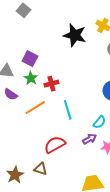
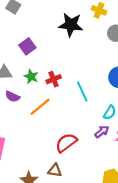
purple square: (30, 59) -> (27, 46), moved, turned 35
cyan line: (68, 110) -> (82, 92), moved

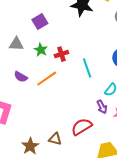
purple semicircle: (12, 97) -> (21, 77), moved
purple arrow: (102, 132) -> (102, 107), turned 96
red semicircle: (66, 143) -> (82, 127), moved

